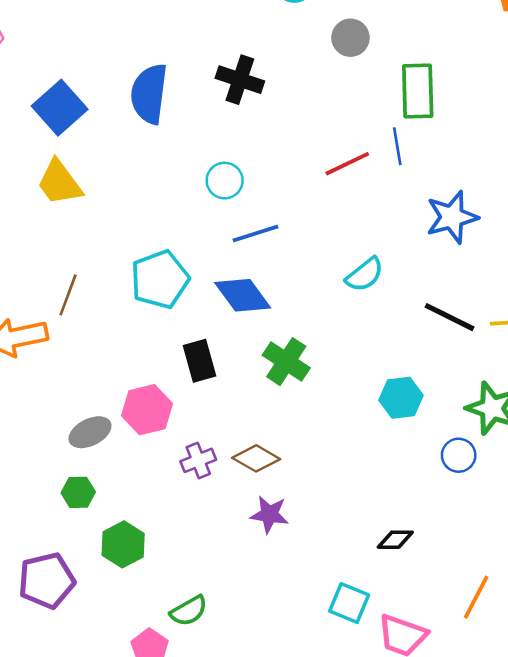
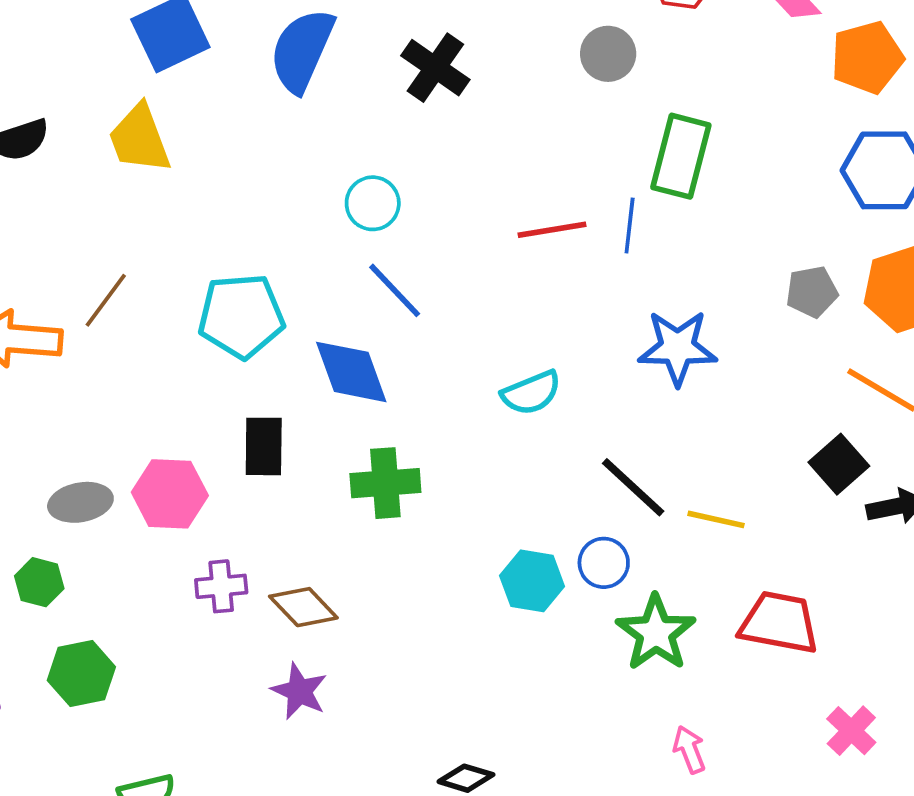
blue line: (256, 234) -> (395, 290), turned 48
green cross: (286, 362) -> (385, 483), turned 36
blue circle: (459, 455) -> (604, 563), moved

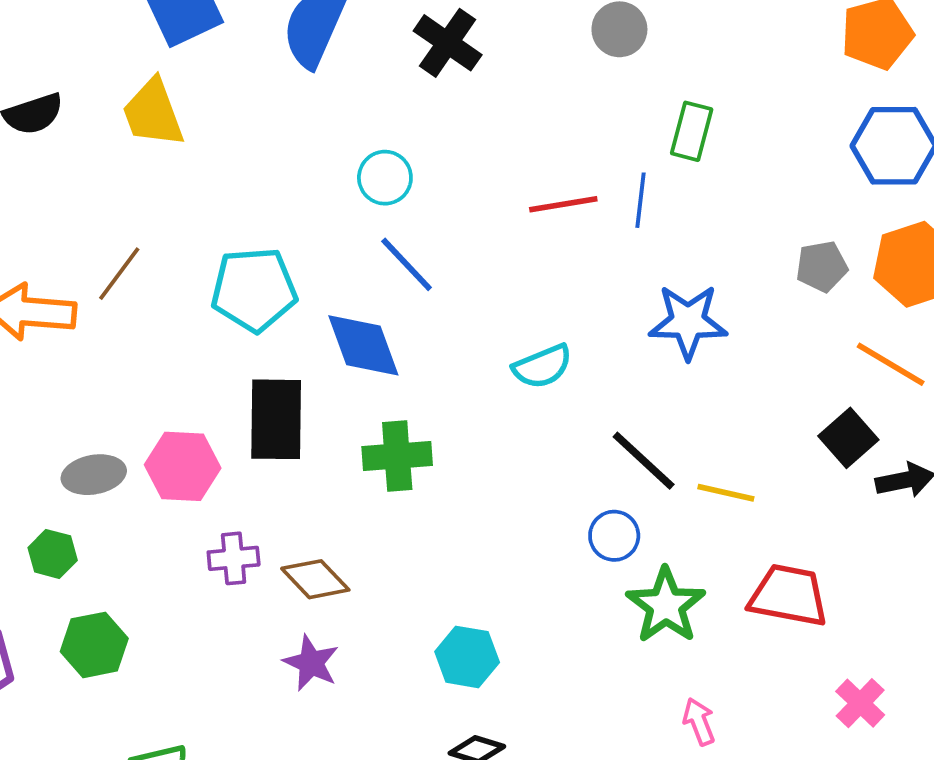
green rectangle: (681, 156) -> (692, 131), size x0.7
black rectangle: (264, 446) -> (276, 419), size x1.4
cyan hexagon: (532, 581) -> (467, 657), moved

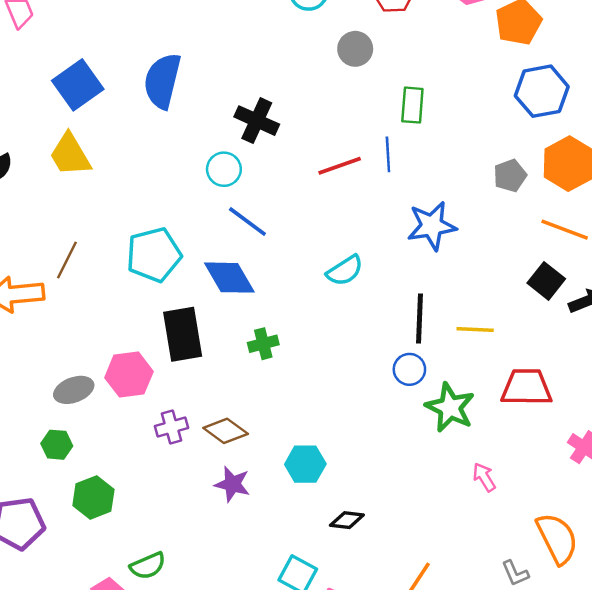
black cross: (448, 43) -> (257, 121), moved
green cross: (397, 456) -> (263, 344), size x0.7
black line: (644, 461) -> (419, 319), turned 60
cyan hexagon: (467, 657) -> (305, 464), moved

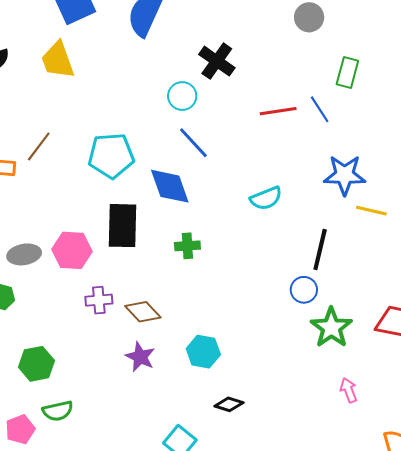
blue line: (388, 154) -> (320, 109), turned -40
yellow line: (475, 330) -> (371, 211), moved
green hexagon: (93, 497) -> (36, 364), moved

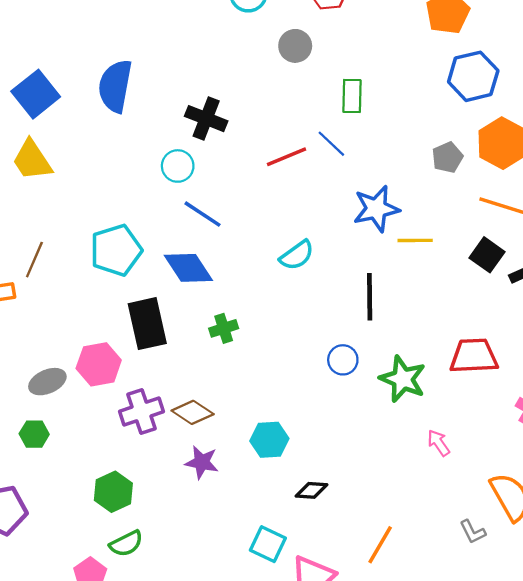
blue circle: (304, 290) -> (343, 360), moved
purple cross: (99, 300) -> (141, 411), size x1.4
green hexagon: (36, 364) -> (113, 492), moved

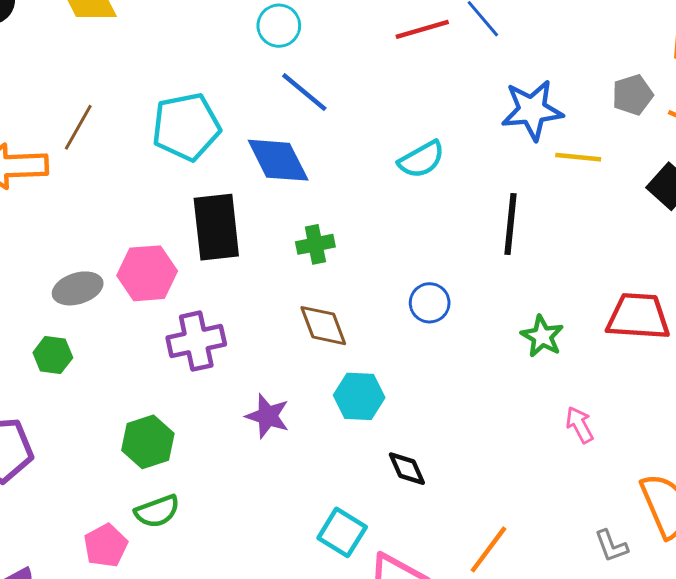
gray pentagon: (447, 157) -> (633, 95), moved
blue circle: (343, 360) -> (430, 303), moved
green star: (403, 379) -> (542, 336), size x0.7
brown diamond: (193, 412) -> (323, 326), moved, turned 30
black diamond: (311, 490) -> (407, 469), turned 56

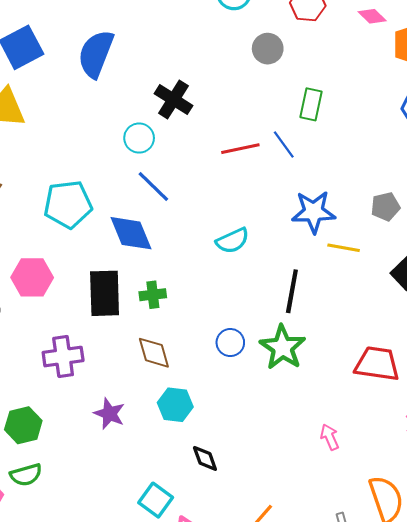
black rectangle: (216, 227) -> (105, 293), moved
pink hexagon: (147, 273) -> (32, 277), moved
green star: (542, 336) -> (283, 347), moved, size x1.5

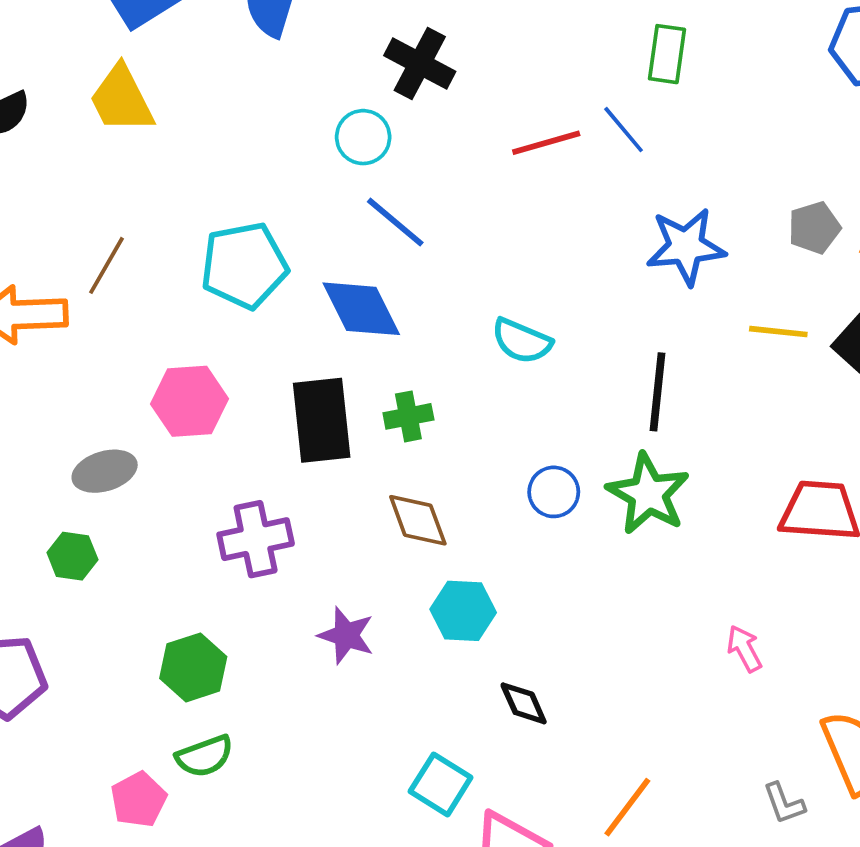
cyan semicircle: (233, 241) -> (522, 341), moved, turned 52
yellow line: (344, 248) -> (778, 332), moved

